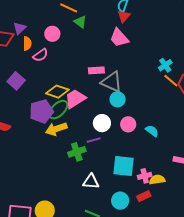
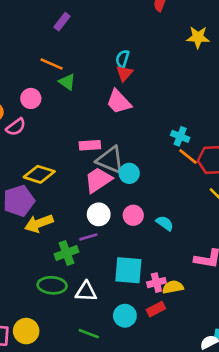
cyan cross: (165, 65) -> (180, 136), turned -32
pink trapezoid: (75, 99) -> (98, 180), moved
cyan circle: (118, 99) -> (129, 173), moved
green ellipse: (58, 110) -> (52, 285), moved, turned 50

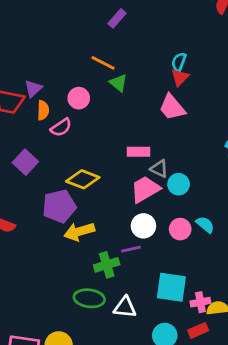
gray triangle: (110, 160) -> (159, 169), size x0.6
cyan semicircle: (165, 223) -> (205, 225), moved

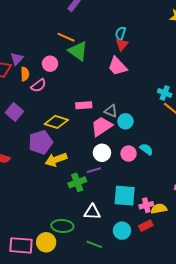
green triangle: (118, 83) -> (78, 51), size x1.5
pink rectangle: (138, 152) -> (84, 105), moved
green ellipse: (89, 298) -> (62, 226), moved

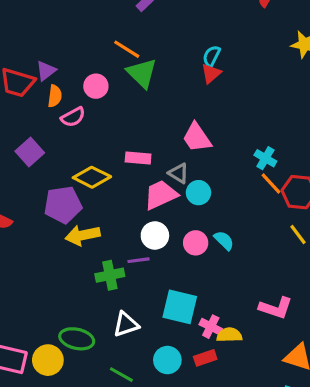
pink trapezoid: (118, 66) -> (197, 138), moved
pink cross: (146, 205) -> (211, 327), turned 32
white triangle: (92, 212) -> (126, 324), turned -30

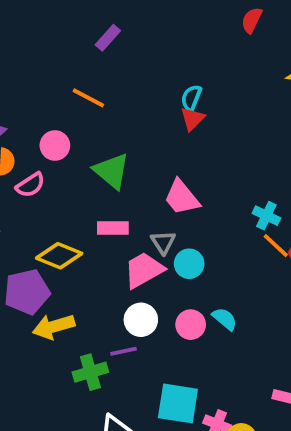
green triangle: (142, 73) -> (112, 171), moved
gray triangle: (179, 173) -> (163, 242), turned 30

